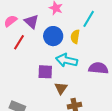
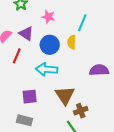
cyan arrow: (67, 60) -> (47, 69), moved
purple square: (45, 72) -> (30, 97), moved
brown triangle: (61, 88) -> (65, 95), size x1.5

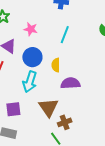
yellow semicircle: (72, 42) -> (56, 65), moved
cyan arrow: (47, 69) -> (30, 82), turned -75
purple semicircle: (99, 70) -> (70, 83), moved

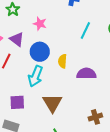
cyan line: (65, 35) -> (85, 30), moved
purple semicircle: (70, 83) -> (86, 74), moved
brown cross: (65, 122) -> (95, 117), moved

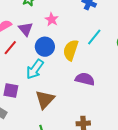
yellow semicircle: (62, 61) -> (71, 50), moved, size x1.5

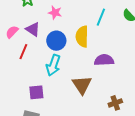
brown triangle: (45, 99) -> (82, 85), moved

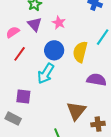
purple triangle: (33, 29) -> (35, 24), moved
brown triangle: (82, 85) -> (76, 111), moved

